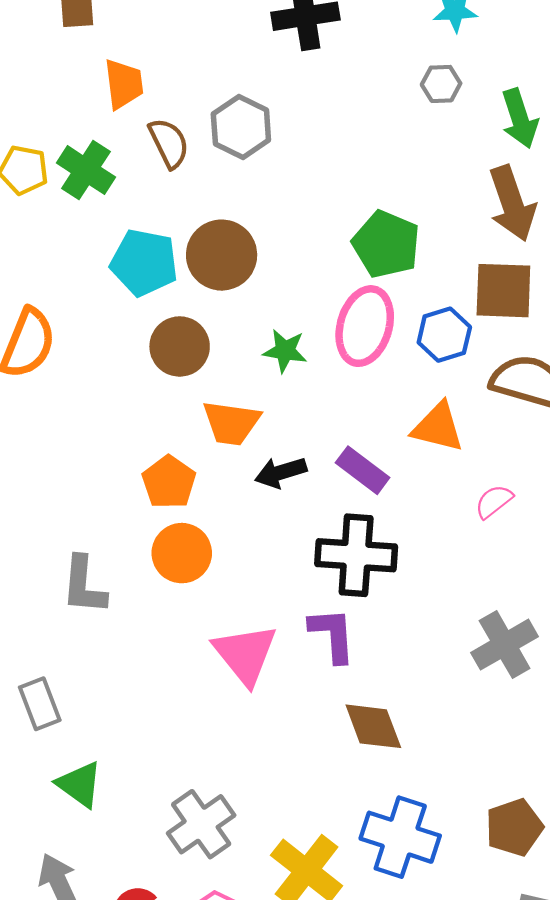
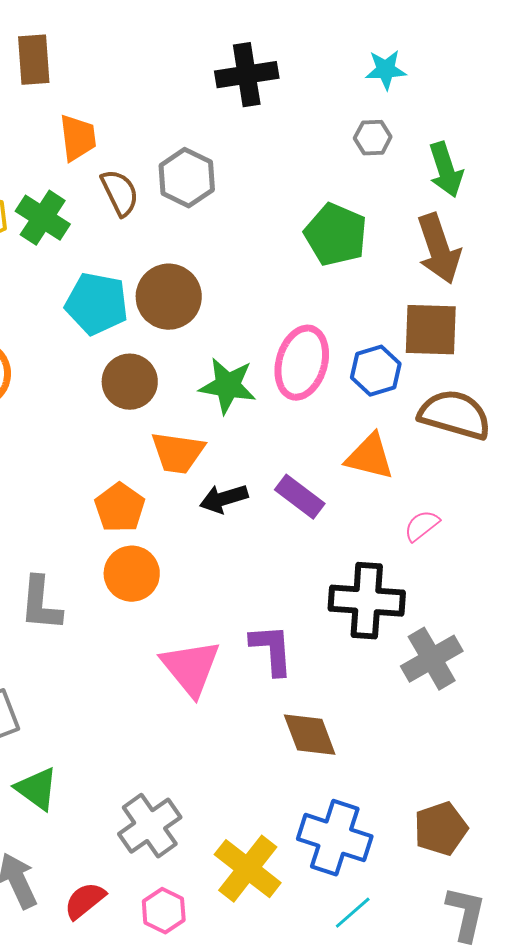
green pentagon: (386, 244) -> (336, 235), moved
green star: (285, 351) -> (228, 386), size x1.4
black cross: (356, 555) -> (367, 601), moved

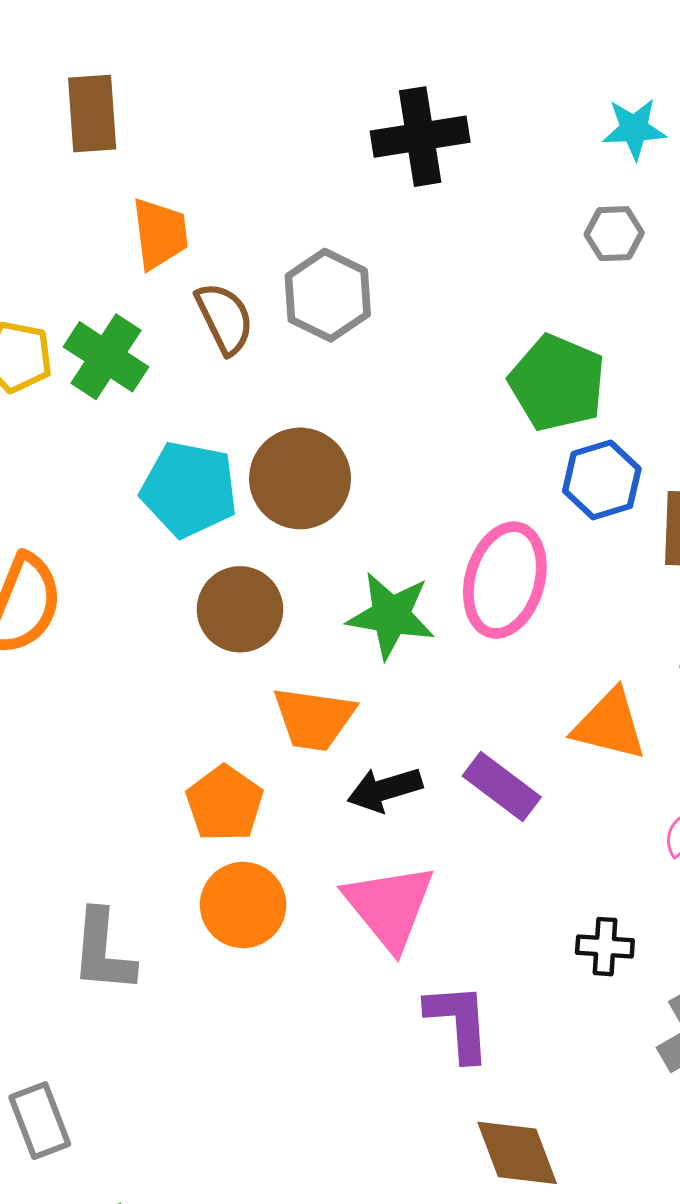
blue hexagon: (376, 371) -> (602, 480), moved
black cross: (367, 601) -> (605, 947), size x0.5
pink triangle: (191, 668) -> (389, 907), moved

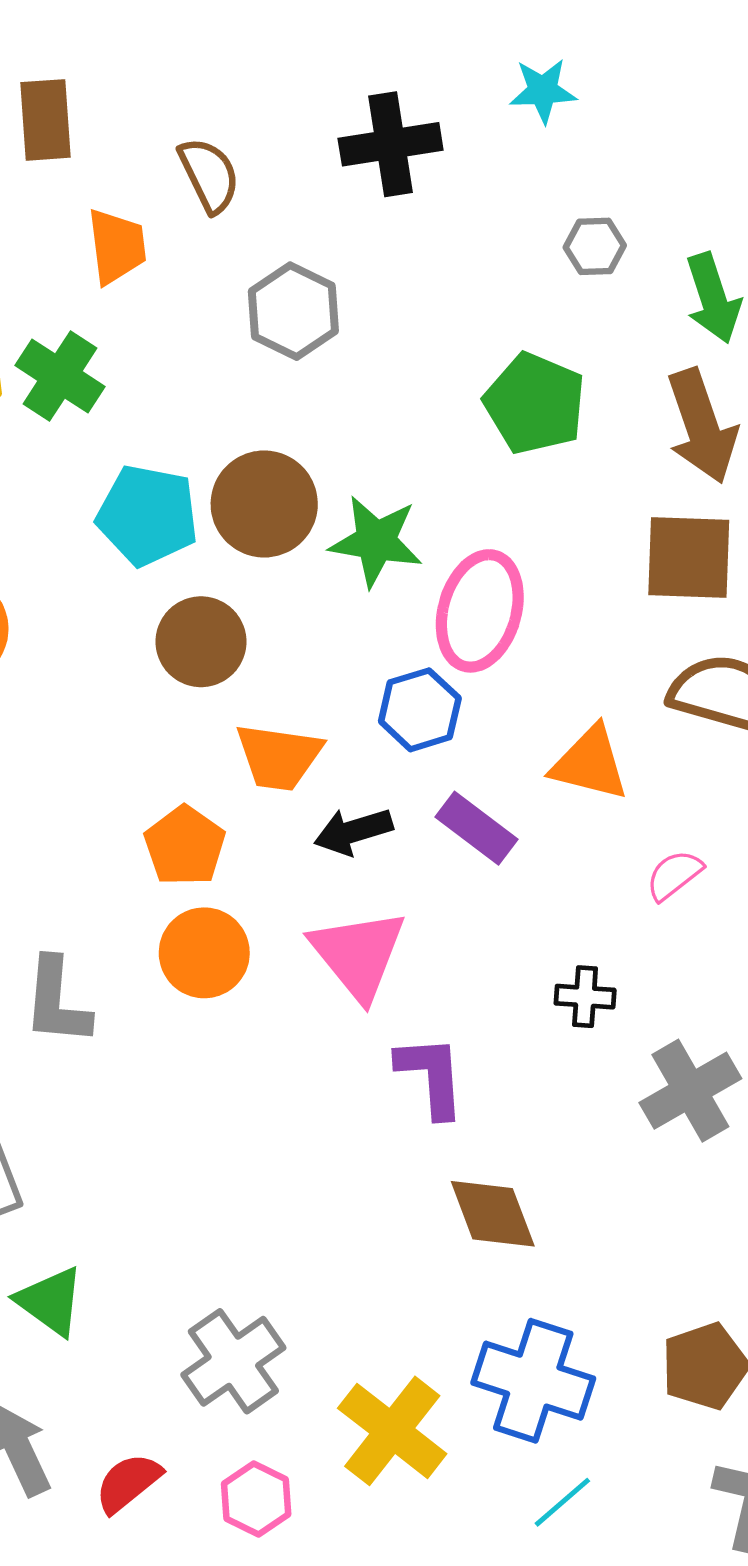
cyan star: (634, 129) -> (543, 91), moved
brown semicircle: (225, 318) -> (209, 175), moved
blue hexagon: (602, 480) -> (420, 710), moved
green star: (391, 615) -> (376, 541), moved

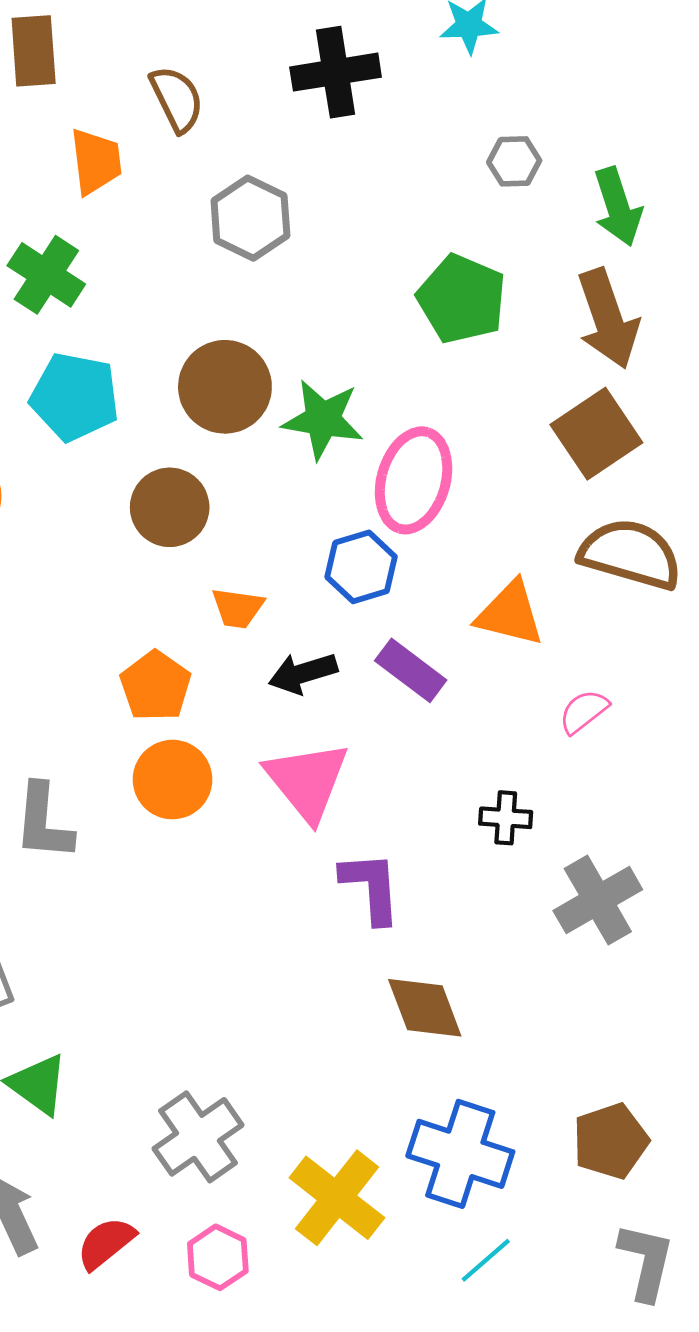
cyan pentagon: (148, 515) -> (75, 397), moved
brown square: (689, 557) -> (596, 434), turned -36
orange trapezoid: (279, 757) -> (238, 608), size x0.7

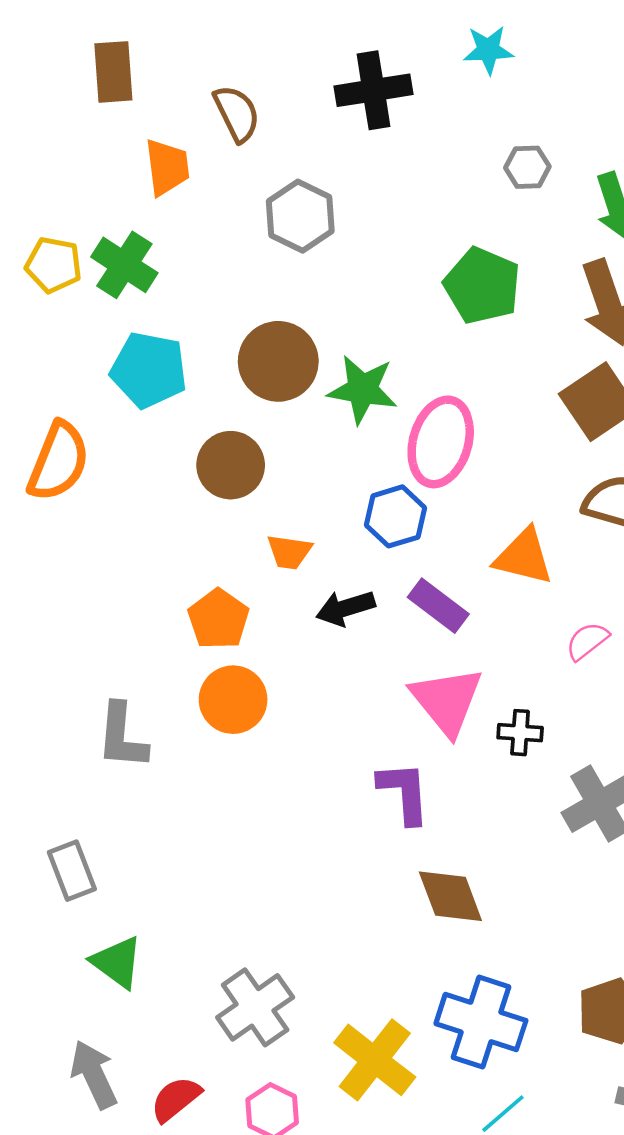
pink triangle: (307, 781) -> (447, 701), moved

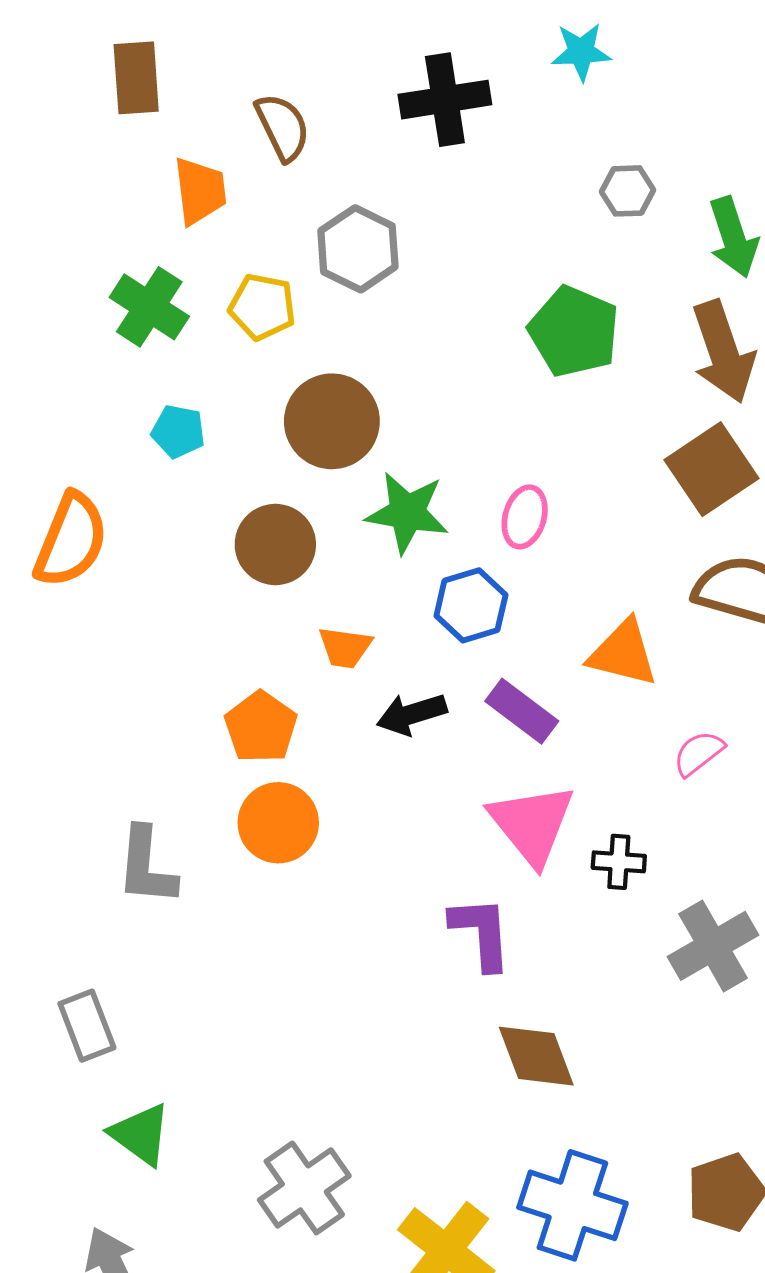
yellow pentagon: (54, 265) -> (262, 307), moved
cyan pentagon: (149, 370) -> (178, 431), size x0.6
green star: (363, 389) -> (407, 513), moved
pink ellipse: (441, 442) -> (525, 517), size x0.6

